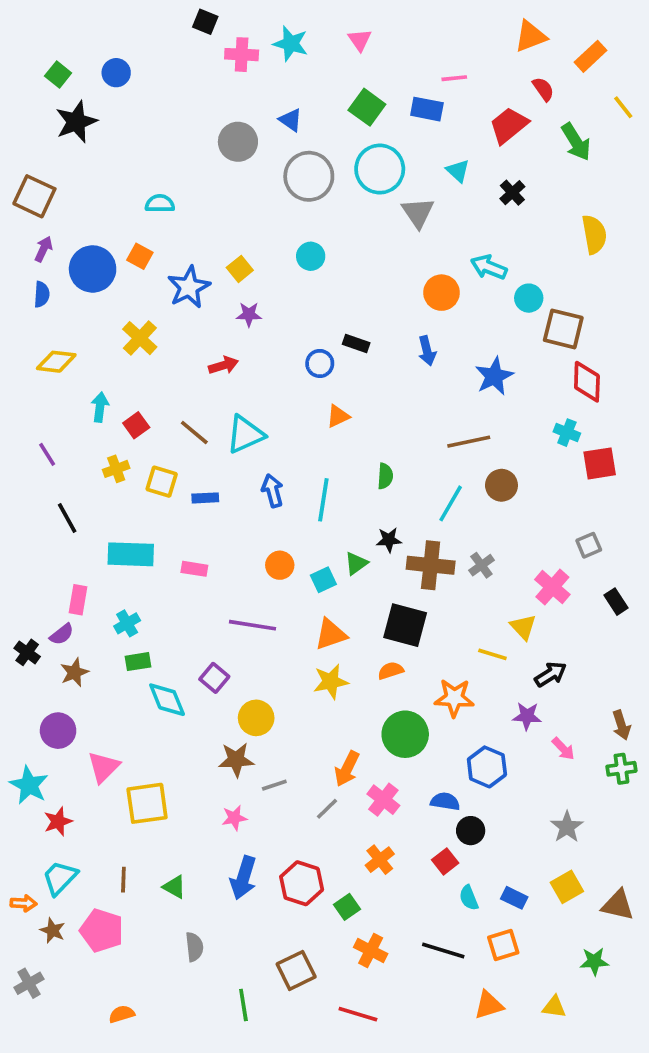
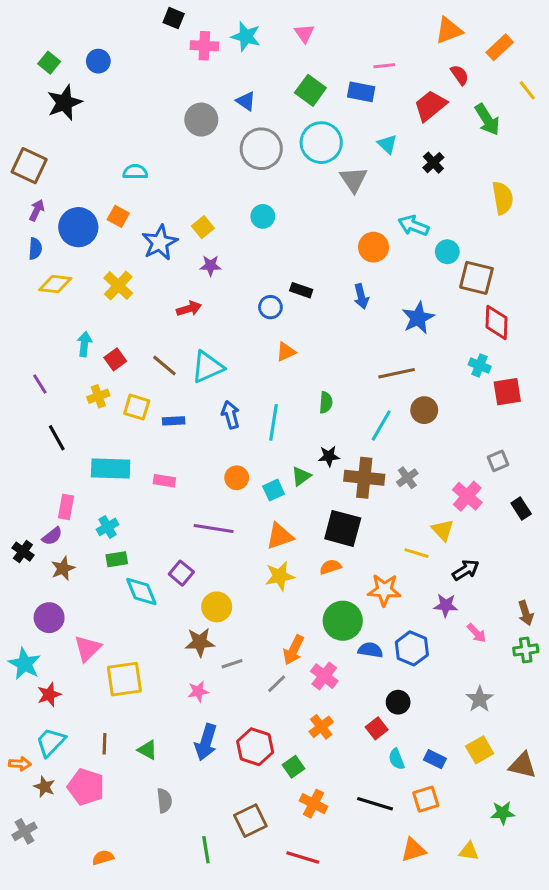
yellow diamond: (56, 362) -> (55, 284), moved
blue semicircle: (445, 801) -> (370, 650), moved

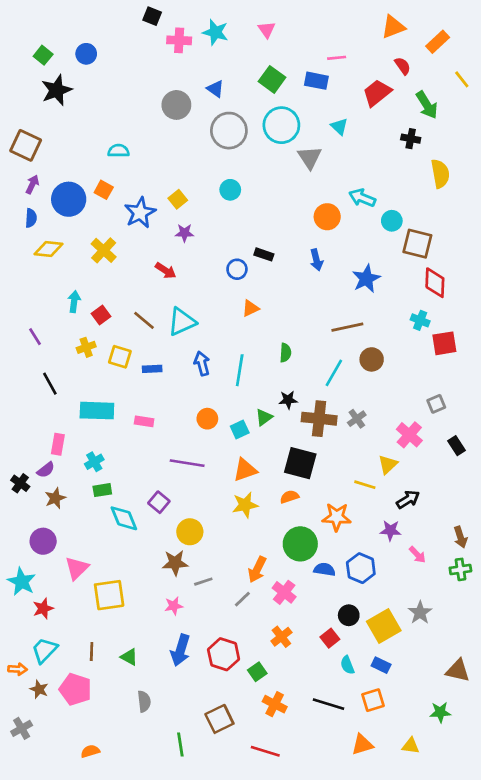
black cross: (433, 163) -> (411, 139), moved, turned -36
red arrow: (189, 309) -> (166, 271), turned 50
yellow triangle: (443, 530) -> (388, 464), turned 30
yellow square: (480, 750) -> (384, 626), moved, size x1.4

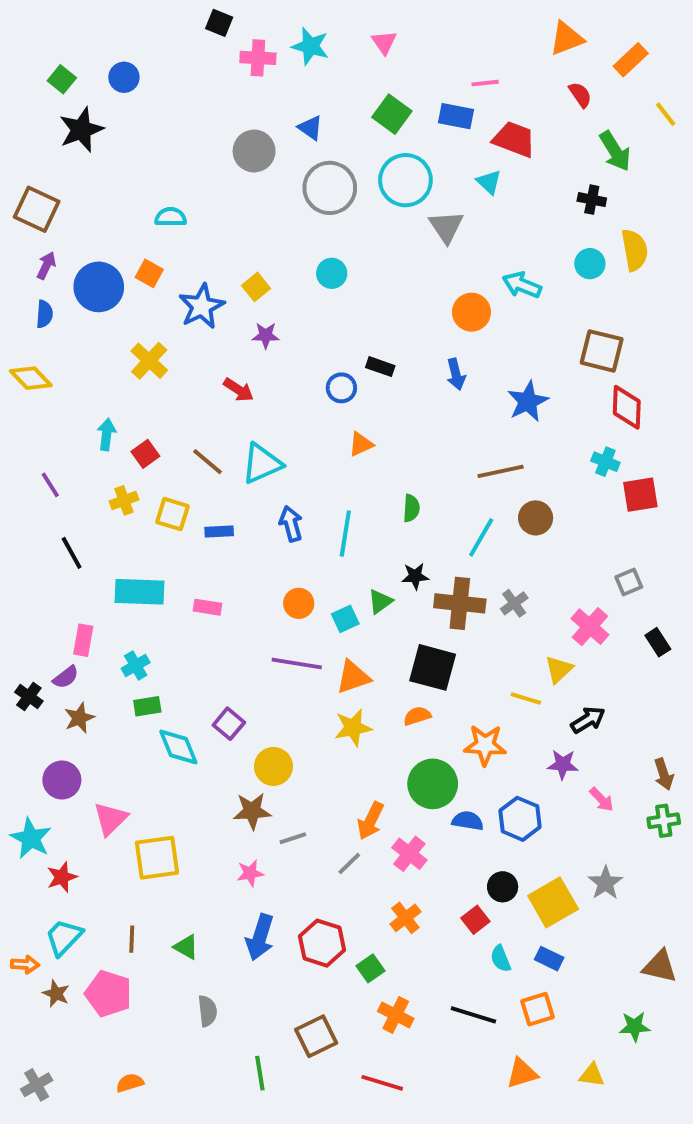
red trapezoid: (377, 93) -> (514, 139), moved, turned 60
cyan circle: (392, 221) -> (590, 264), moved
yellow diamond: (48, 249) -> (31, 378), moved, turned 40
purple line: (187, 463) -> (297, 664), moved
gray cross: (22, 728) -> (37, 1085), moved

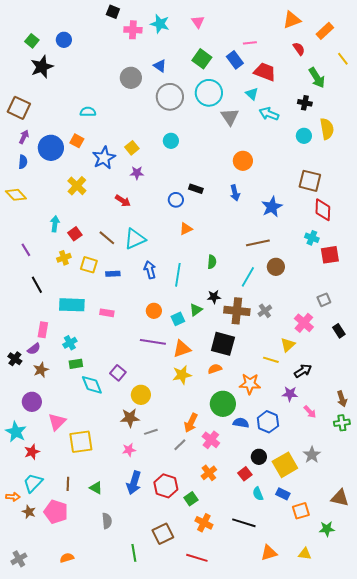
blue rectangle: (456, 116) -> (235, 60), turned 42
cyan arrow: (522, 285) -> (269, 114), moved
orange square: (537, 1009) -> (301, 511), moved

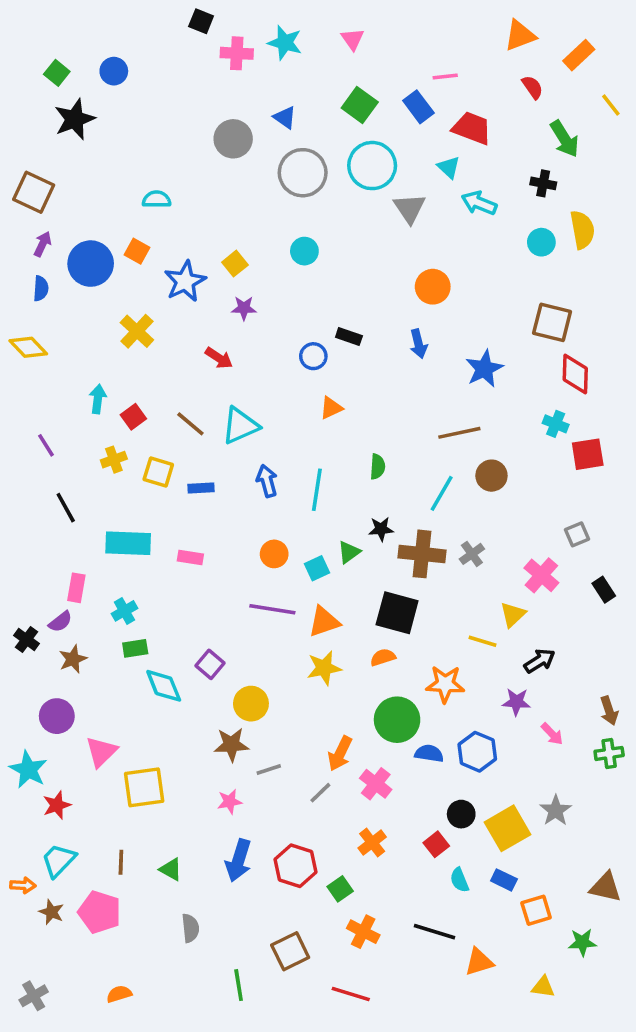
orange triangle: (269, 553) -> (479, 962), moved

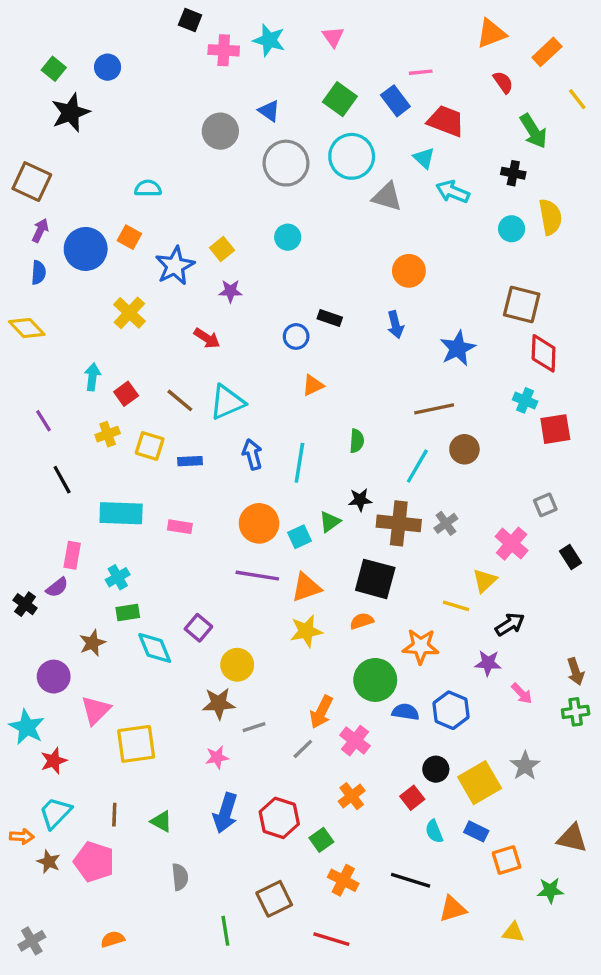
gray triangle: (410, 208) -> (387, 197), turned -40
orange circle: (274, 554) -> (259, 523), size x1.5
brown star: (73, 659) -> (92, 643), moved

